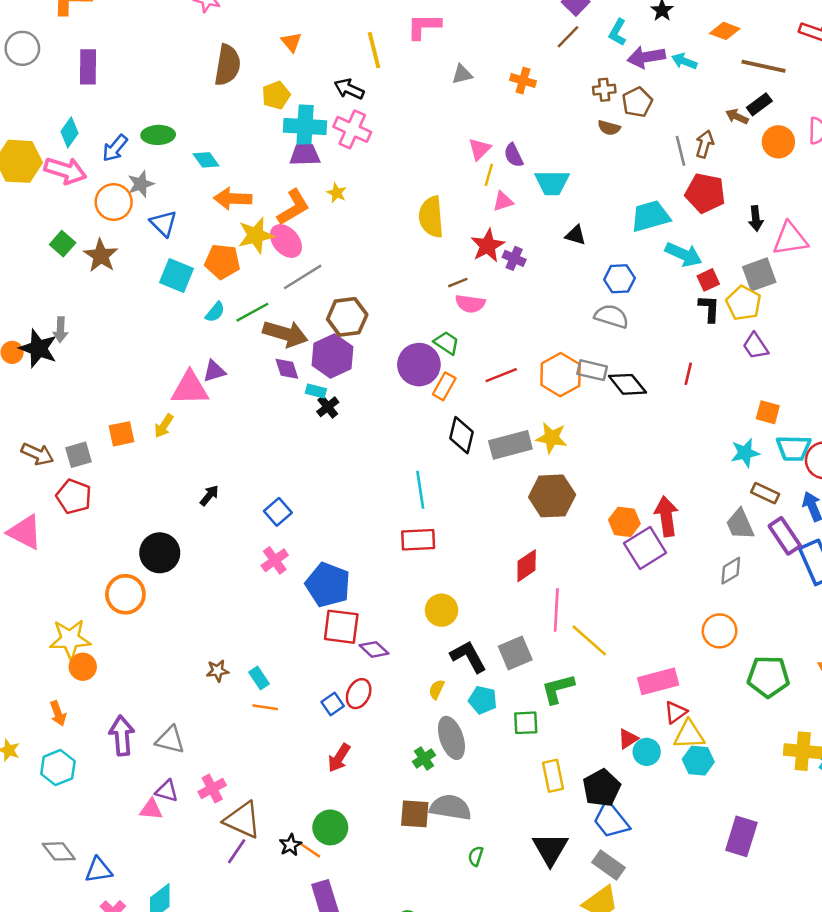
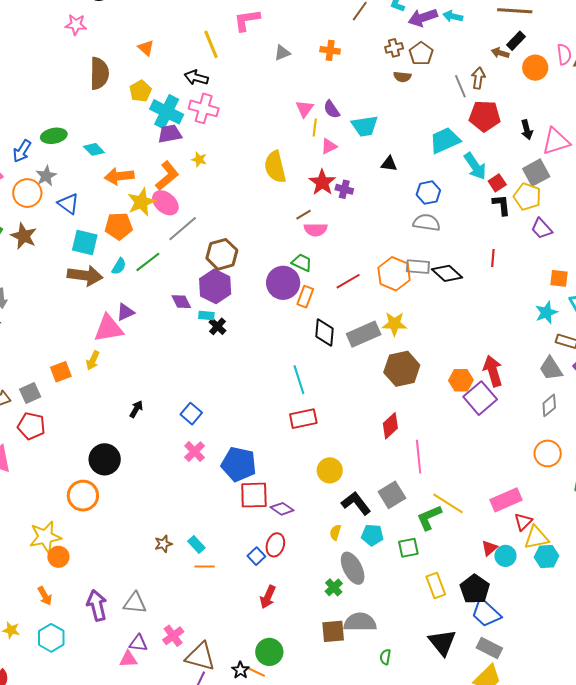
cyan cross: (305, 126) -> (167, 112), turned 32
cyan arrow: (684, 254) -> (475, 166), turned 40
brown arrow: (285, 334) -> (85, 276), moved
yellow line: (589, 640) -> (448, 503), moved

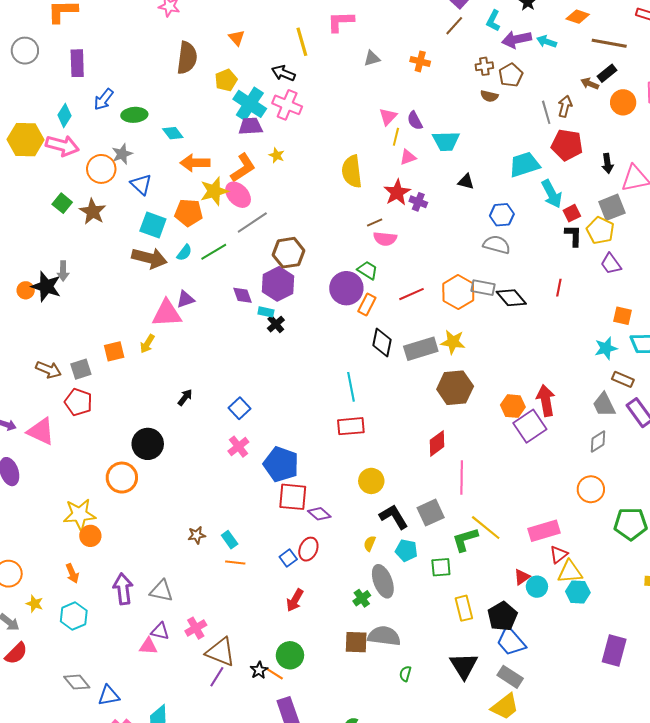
blue arrow: (22, 151) -> (104, 99), moved

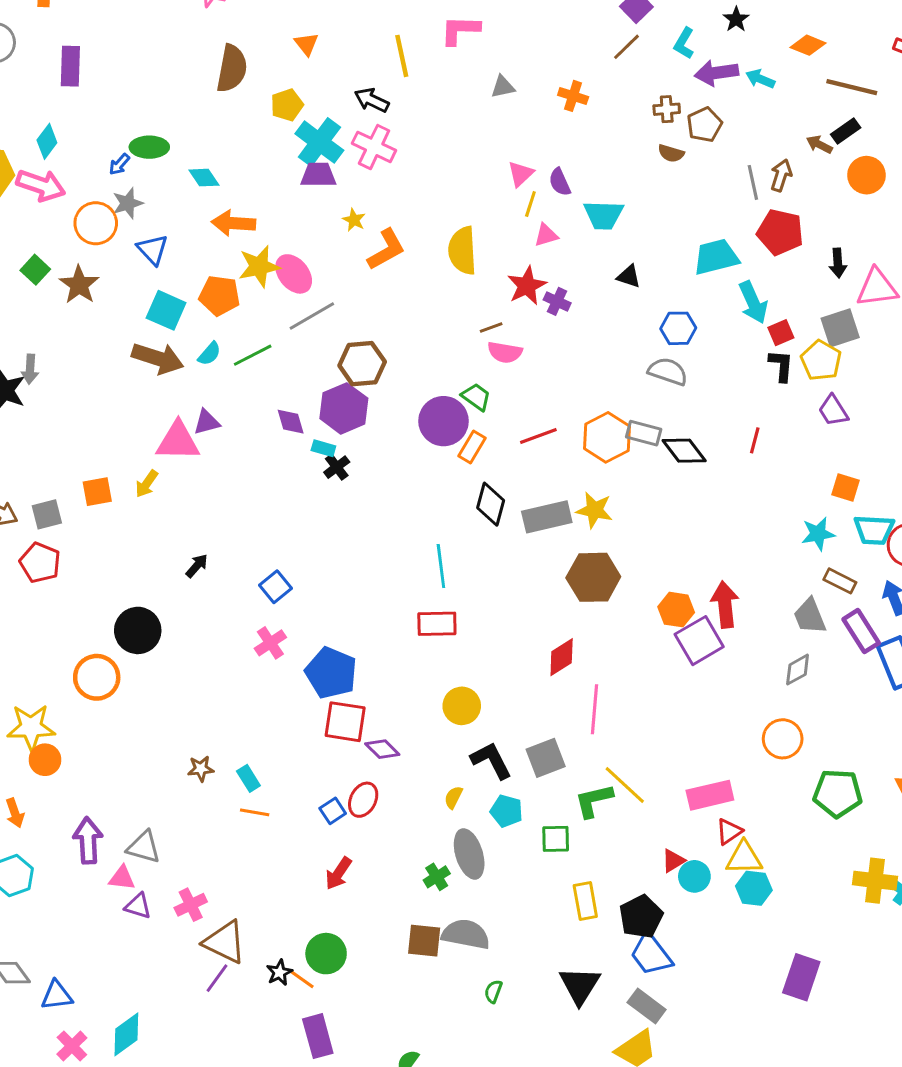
blue arrow: (104, 99) -> (119, 164), moved, size x0.7
orange L-shape: (243, 168) -> (386, 249), moved
pink triangle: (148, 646) -> (122, 878), moved

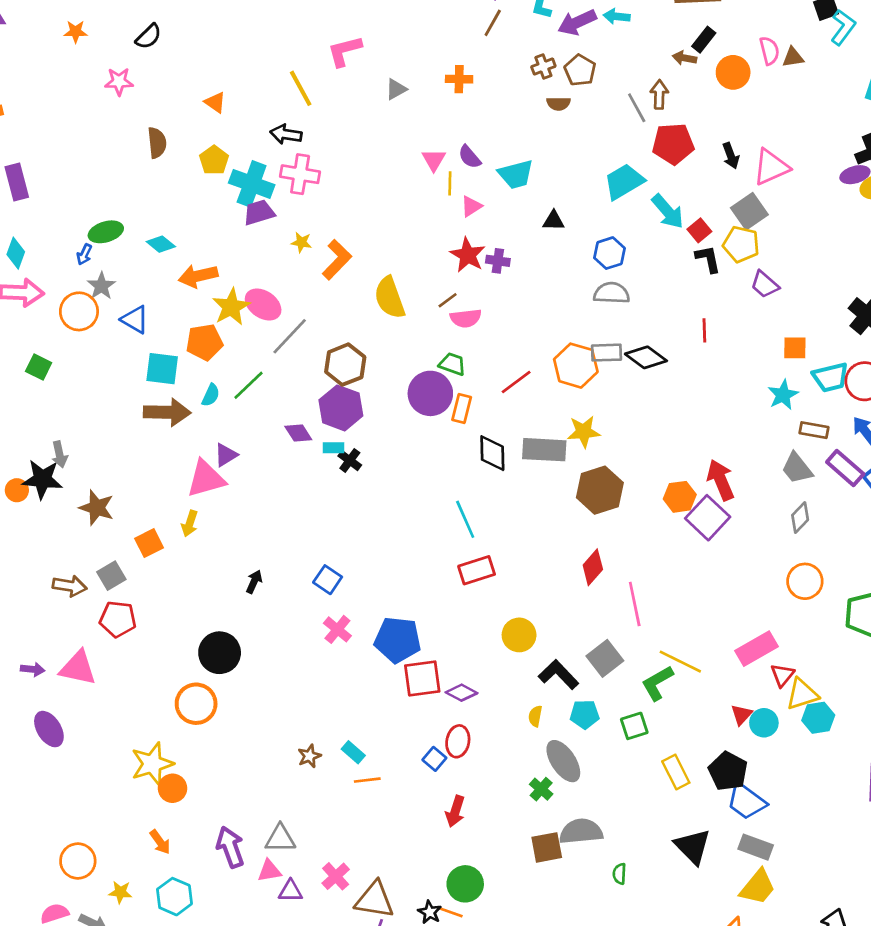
brown semicircle: (232, 68) -> (157, 143), size x0.7
yellow semicircle: (462, 251) -> (390, 298), moved
brown star: (79, 285) -> (97, 508), moved
gray rectangle: (547, 517) -> (544, 450), turned 33

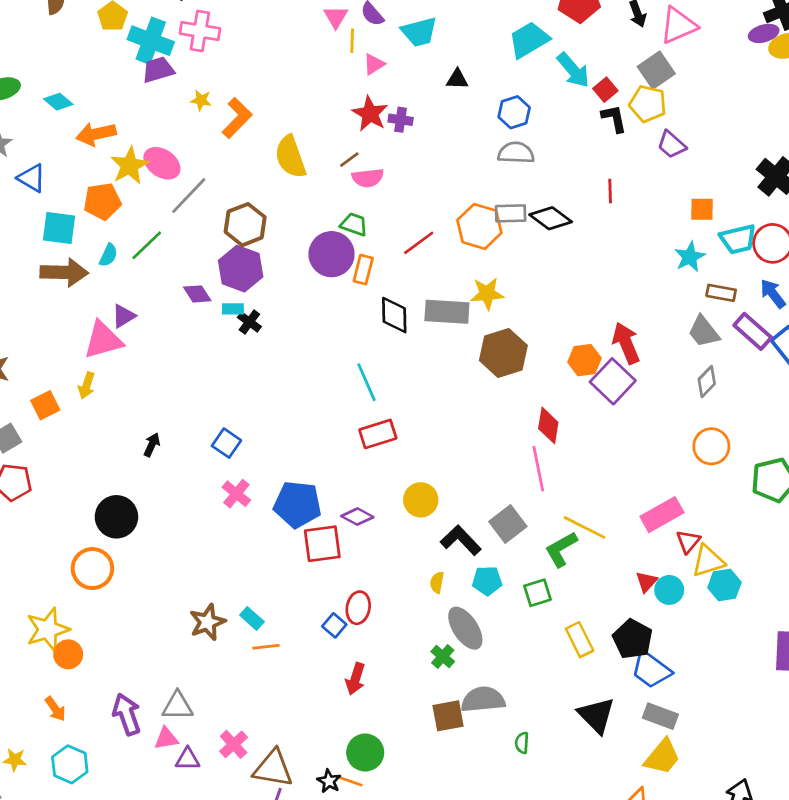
red diamond: (593, 567) -> (548, 425), moved, turned -32
purple diamond: (461, 693) -> (357, 517), moved
brown star: (309, 756) -> (207, 622), size x1.5

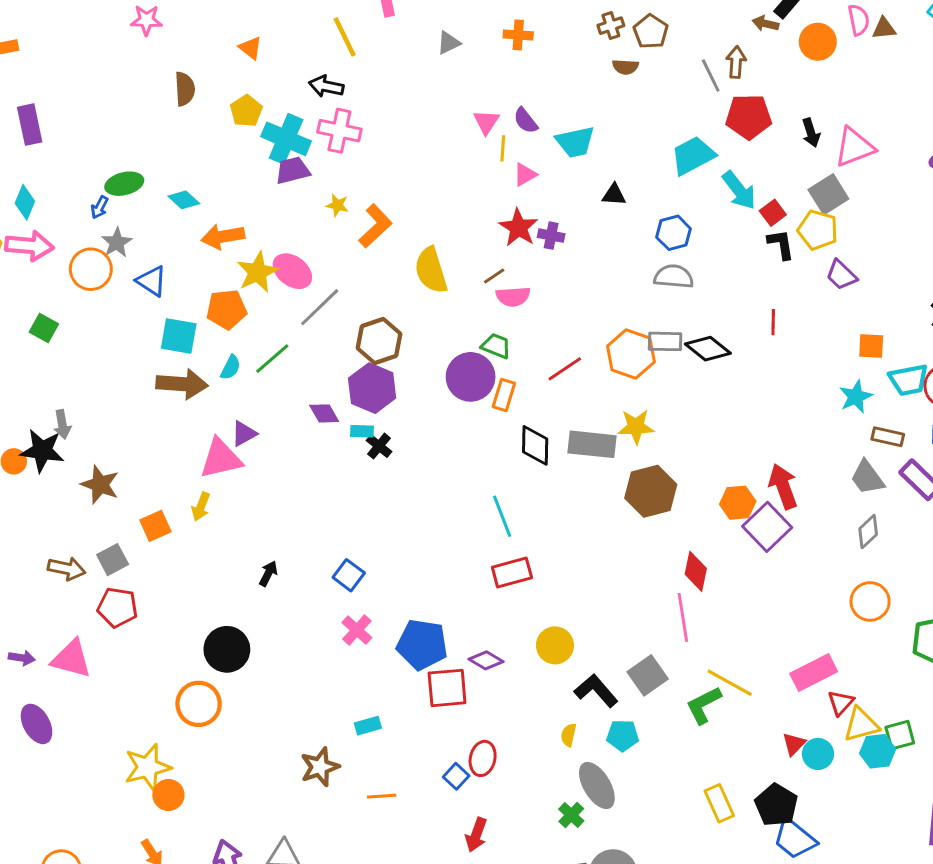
green square: (537, 593) -> (900, 735), moved
cyan rectangle: (252, 618) -> (368, 726), moved, turned -60

